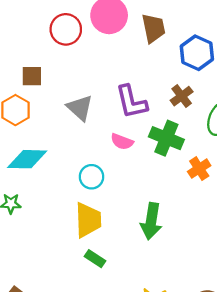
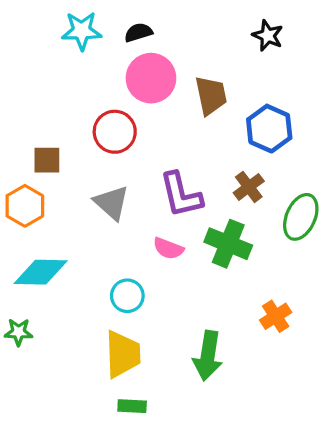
red circle: (66, 29) -> (115, 132), moved
orange cross: (199, 169) -> (276, 316), moved
green rectangle: (95, 259) -> (132, 406), turned -30

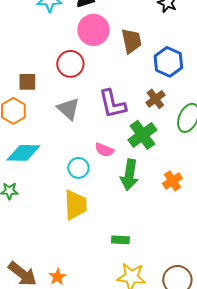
green cross: (228, 244) -> (142, 135), turned 32
pink semicircle: (168, 248) -> (104, 150), moved
green arrow: (208, 356) -> (129, 175), moved
green rectangle: (132, 406) -> (120, 240), moved

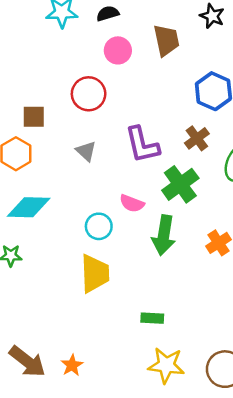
pink circle: (93, 30) -> (118, 50), size x0.7
brown trapezoid: (131, 41) -> (166, 40), moved
gray triangle: (68, 109) -> (86, 151), size x0.7

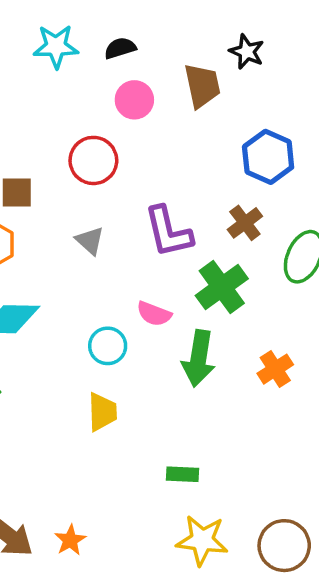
black star: (212, 16) -> (247, 52), moved
yellow trapezoid: (95, 273) -> (102, 412), size x0.7

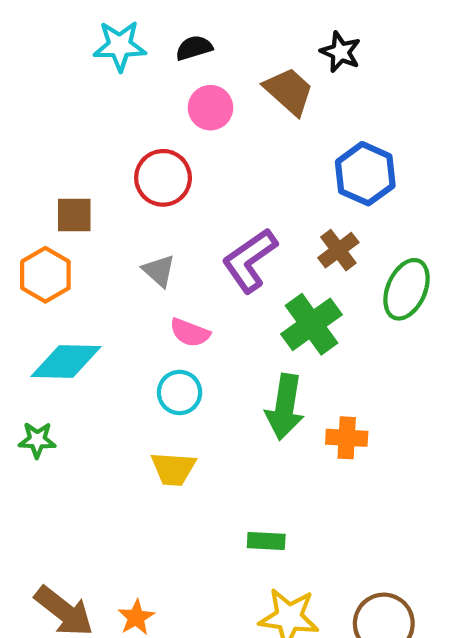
brown trapezoid: (202, 86) -> (289, 91), turned -36
purple L-shape: (168, 232) -> (250, 260), turned 68
pink semicircle: (154, 314) -> (190, 333), moved
orange cross: (275, 369) -> (347, 438), moved, turned 36
yellow trapezoid: (102, 412) -> (173, 469), turned 96

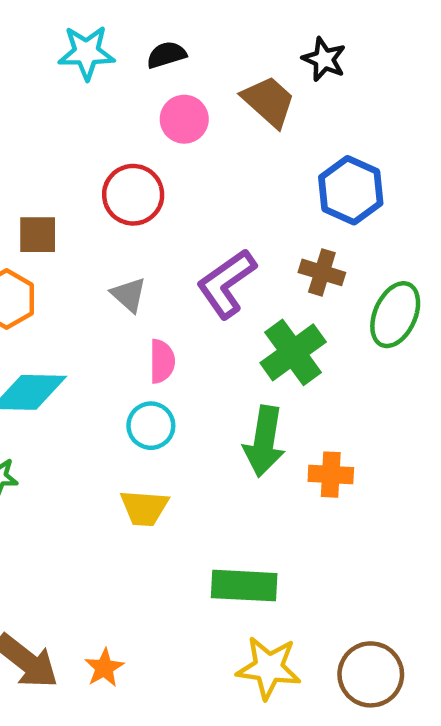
brown cross: (338, 250) -> (322, 272), turned -36
pink semicircle: (190, 333) -> (162, 361), turned -111
green rectangle: (266, 541) -> (244, 586), size x1.6

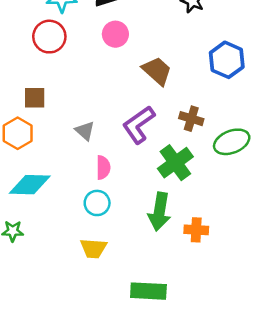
brown trapezoid: (269, 101) -> (157, 71), moved
blue hexagon: (351, 190) -> (227, 60), moved
red circle: (133, 195) -> (49, 37), moved
green ellipse: (395, 315) -> (232, 142), turned 44

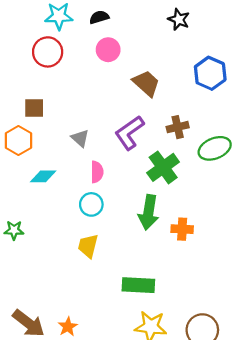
brown cross: (191, 119) -> (178, 127), turned -30
cyan diamond: (30, 185) -> (43, 176), moved, size x0.7
yellow trapezoid: (93, 248) -> (88, 246), turned 100

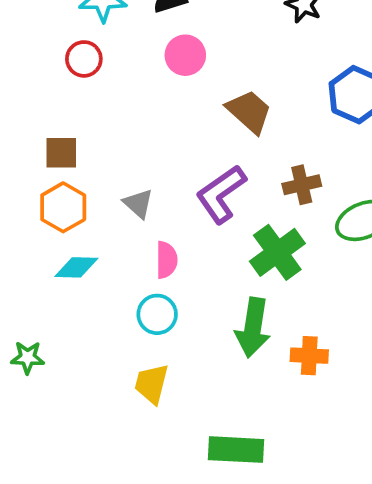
red circle: (48, 52) -> (84, 59), size x0.7
orange hexagon: (18, 141) -> (63, 207), moved

